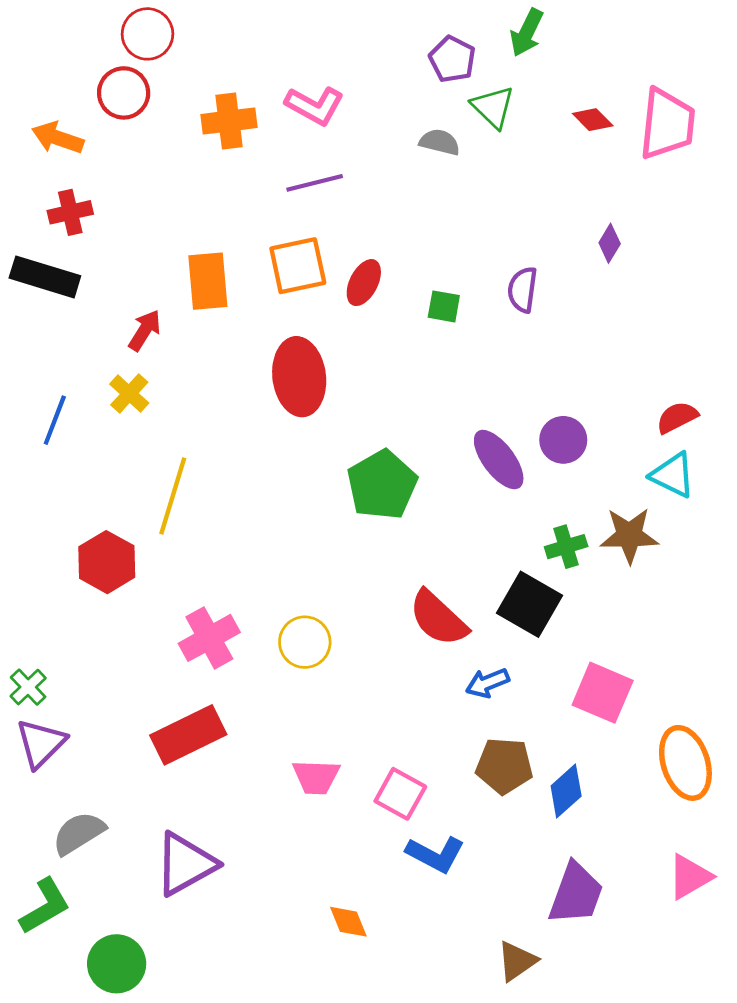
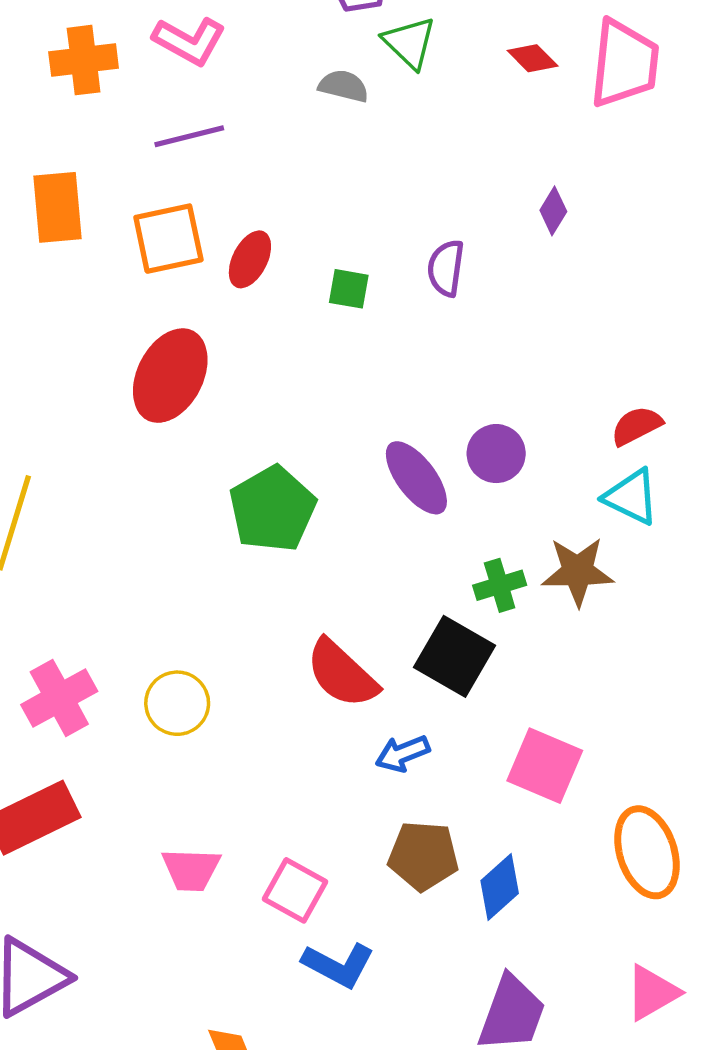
orange rectangle: (208, 281) -> (58, 207), moved
red ellipse: (299, 377) -> (170, 376), turned 34

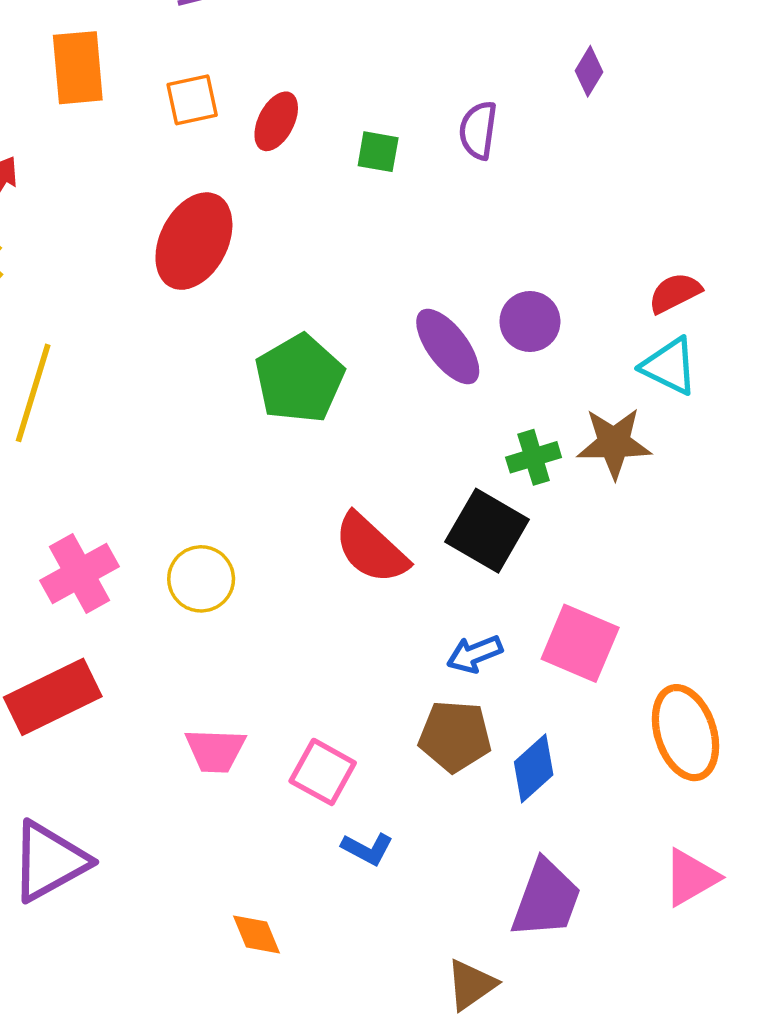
orange square: (168, 239) -> (192, 100), size x0.7
blue arrow: (403, 753) -> (475, 654), moved
blue L-shape: (338, 965) -> (367, 849), size x0.7

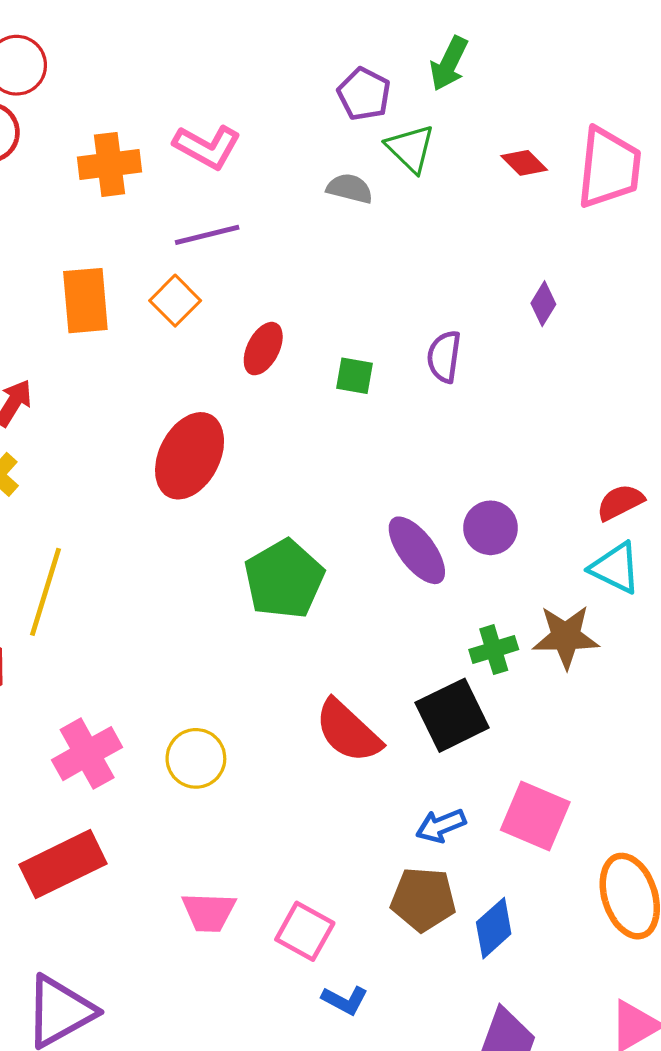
orange square: (192, 100) -> (175, 301), moved, turned -33
black square: (487, 531) -> (452, 715), turned 34

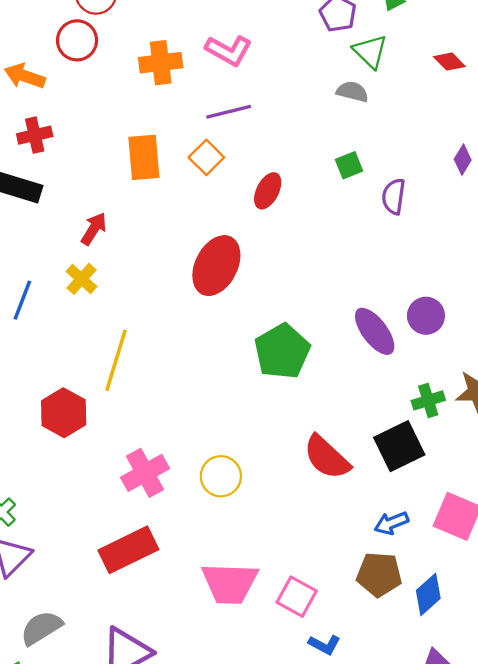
gray semicircle: (350, 188) -> (352, 92), moved
green square: (354, 376) -> (349, 165), moved, turned -32
pink trapezoid: (209, 912) -> (230, 583), size x1.5

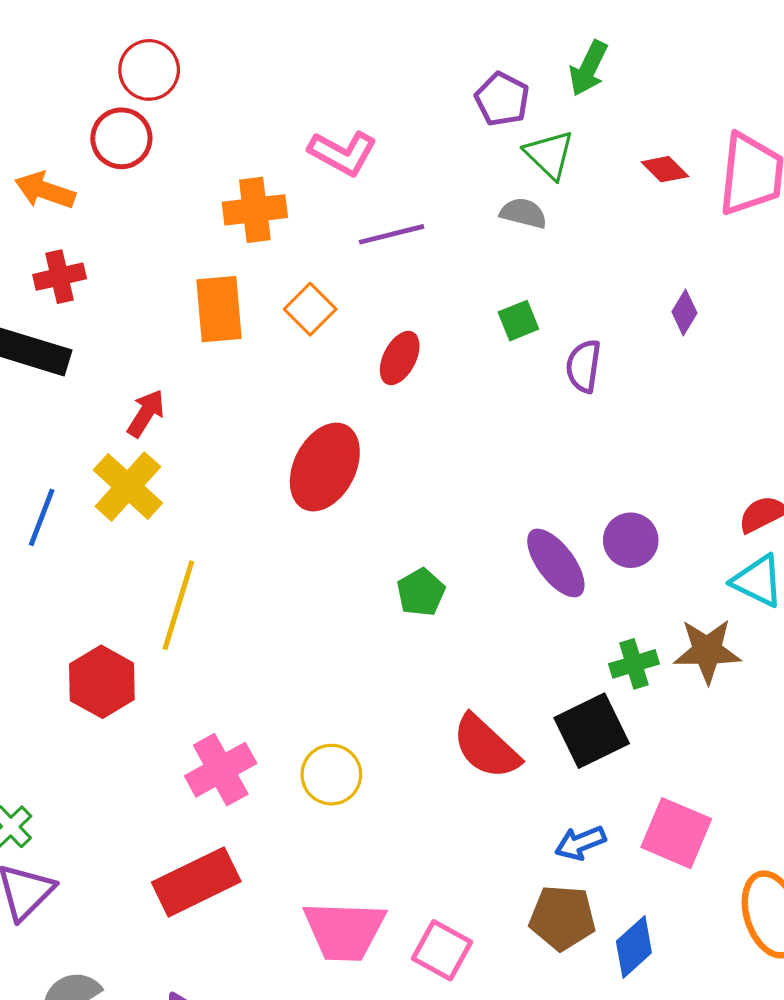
orange cross: (161, 63) -> (255, 210), moved
purple line: (229, 112) -> (392, 234), moved
yellow cross: (81, 279) -> (128, 487), size x1.5
green pentagon: (282, 351) -> (421, 592), size x0.6

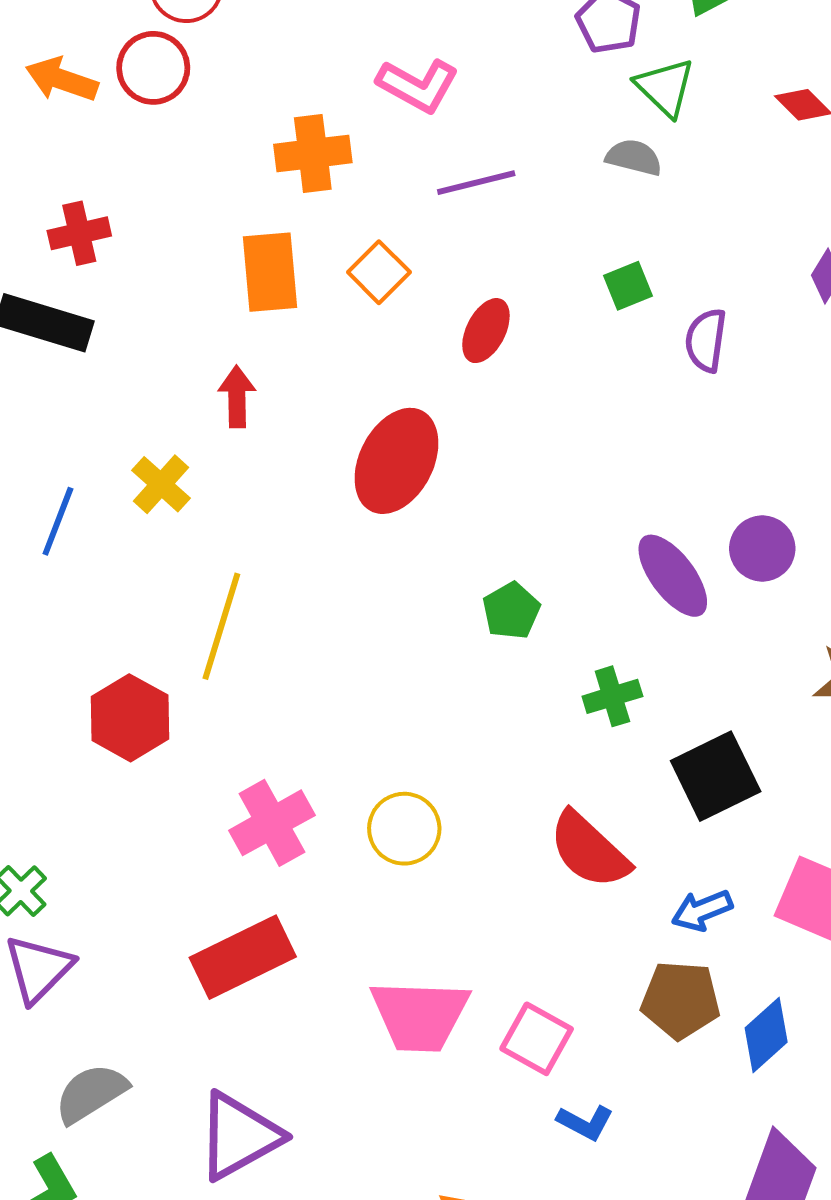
orange arrow: (45, 190) -> (62, 80), moved
red arrow: (146, 413) -> (237, 397), moved, turned -33
yellow cross: (128, 487) -> (161, 484), size x0.7
green cross: (634, 664) -> (612, 696), moved
red semicircle: (486, 747) -> (589, 850), moved

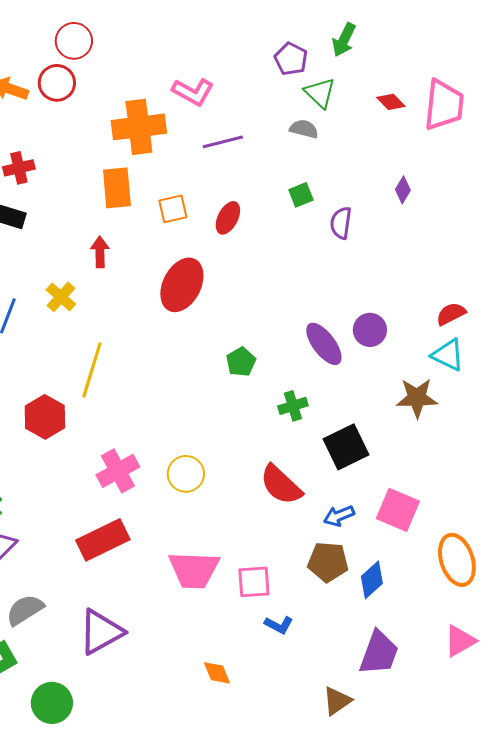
orange cross: (313, 153) -> (139, 127), size x1.4
orange square: (379, 272) -> (173, 209), moved, turned 32
pink square: (537, 1039) -> (254, 582), turned -33

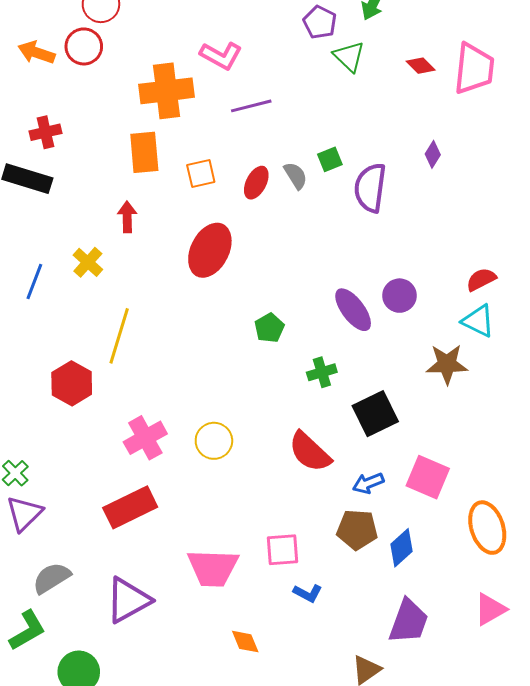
gray semicircle: (304, 129) -> (296, 176), moved, turned 44
purple semicircle: (341, 223) -> (370, 188), size x1.5
pink trapezoid: (194, 570) -> (213, 568), moved

